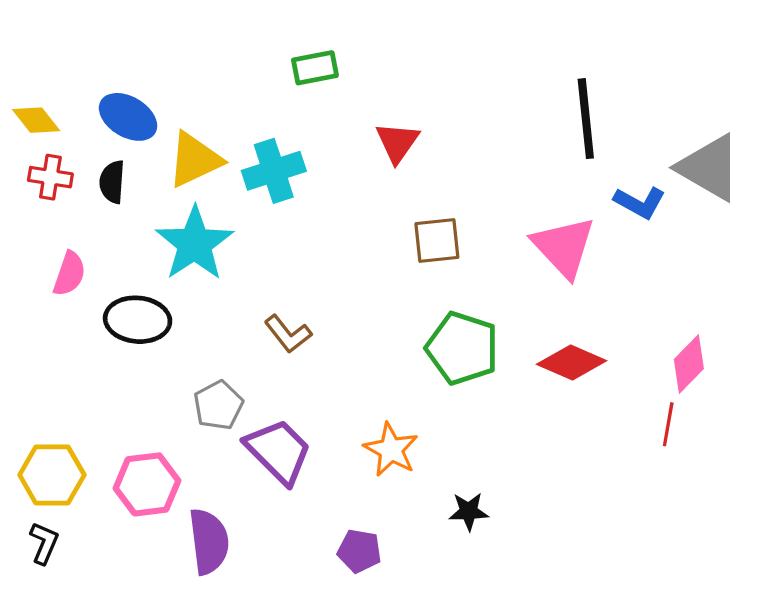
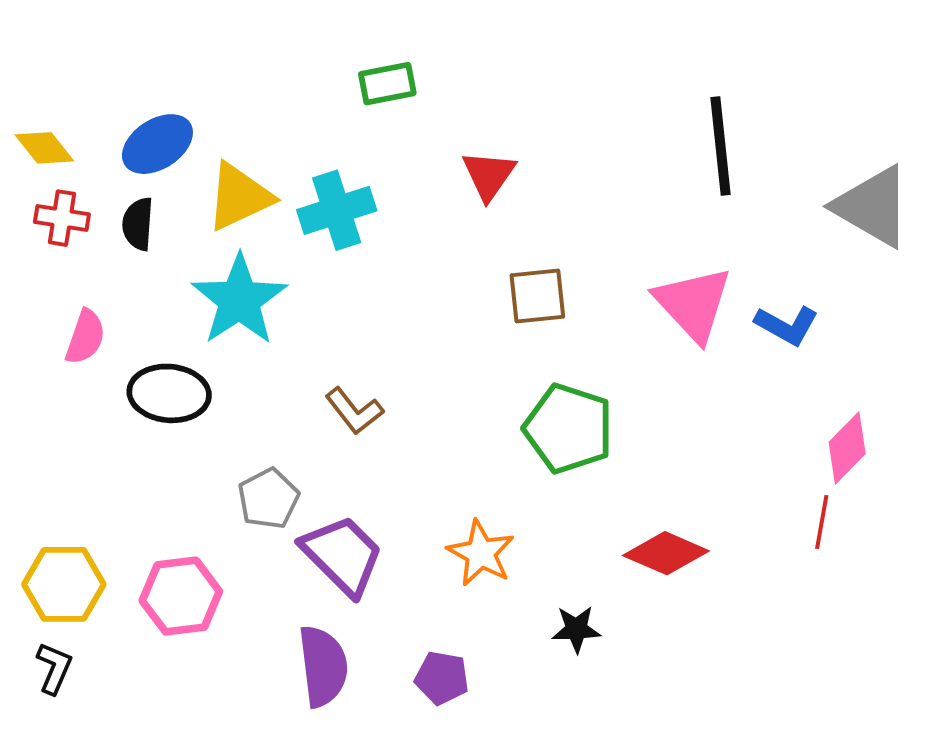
blue ellipse: (128, 117) -> (157, 144), turned -64
blue L-shape: (640, 202) -> (787, 325), moved
red diamond: (572, 362) -> (666, 553), moved
purple semicircle: (209, 541) -> (323, 666), moved

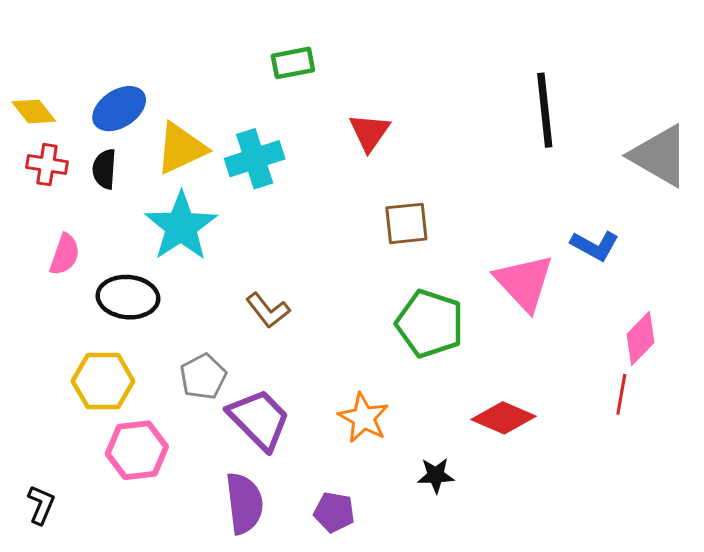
pink triangle: (693, 304) -> (524, 282), moved
yellow hexagon: (64, 584) -> (103, 381), moved

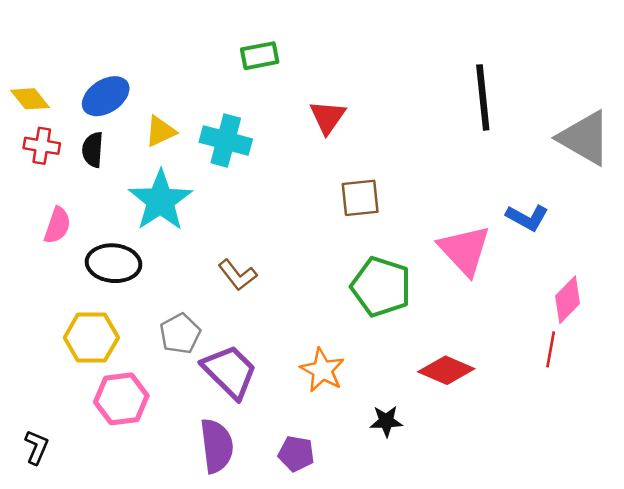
yellow triangle: (181, 148) -> (160, 131), size x0.7
cyan cross: (255, 159) -> (226, 141), turned 33

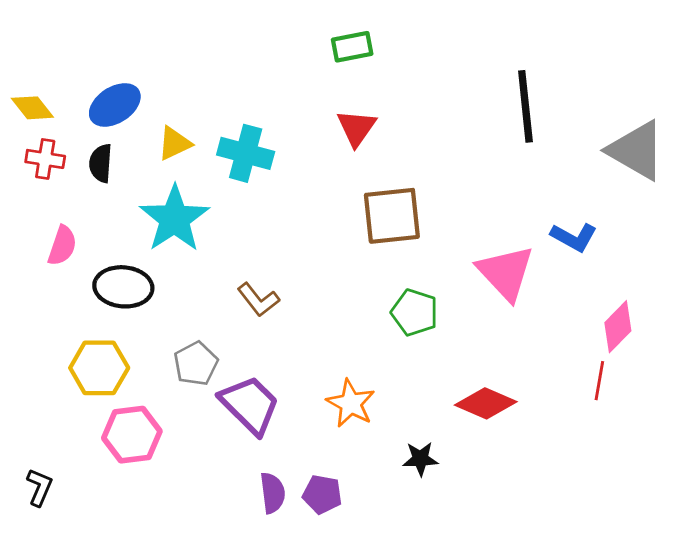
green rectangle: (260, 56) -> (352, 47), moved
brown square: (360, 198) -> (392, 216), size x1.4
green pentagon: (381, 287) -> (415, 312), size x0.7
purple semicircle: (217, 446) -> (273, 493), moved, size x0.7

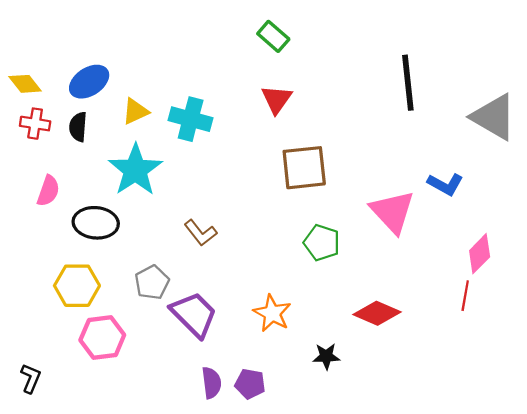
green rectangle: (352, 47) -> (273, 36), turned 52

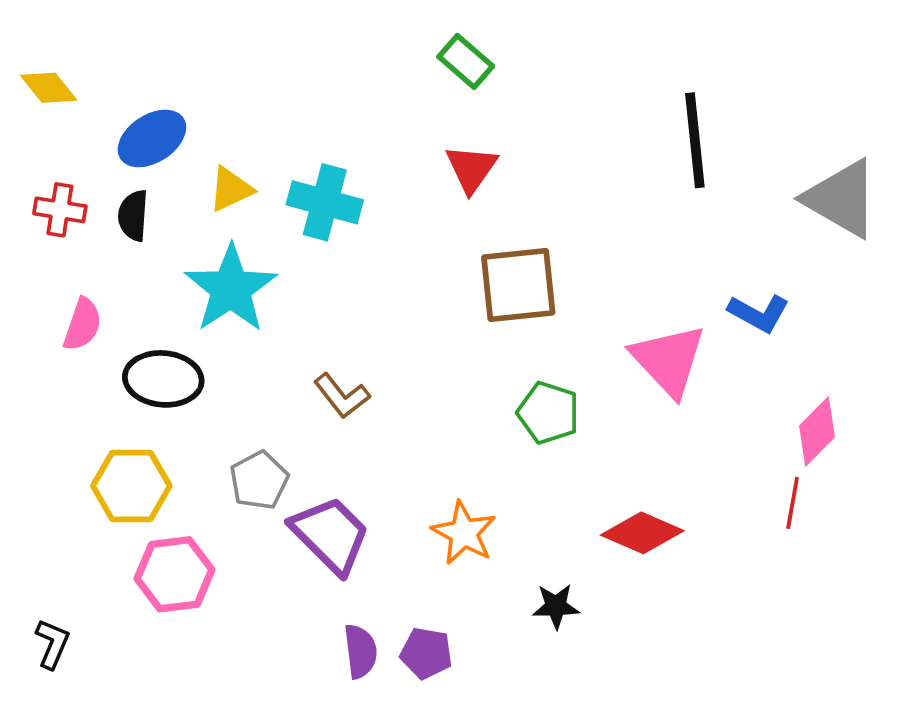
yellow diamond: (25, 84) -> (49, 88), moved

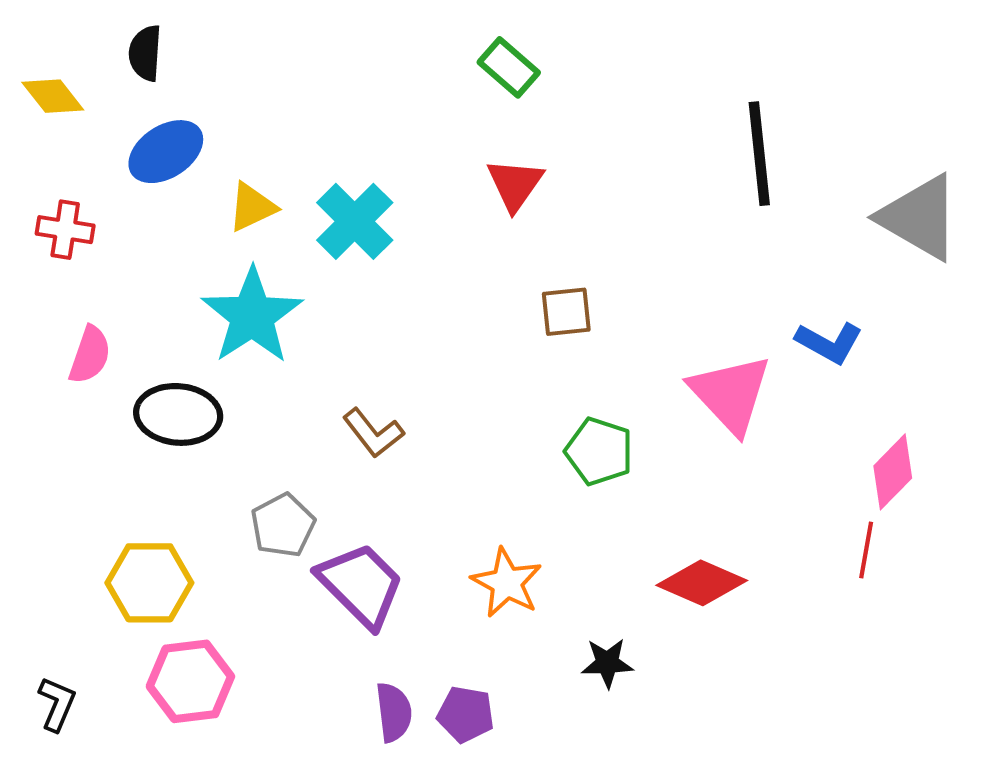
cyan cross: (325, 202) -> (355, 221), turned 30
black semicircle: (133, 215) -> (145, 53), moved
brown square: (518, 285) -> (566, 312), size x0.6
yellow hexagon: (131, 486) -> (149, 583), moved
pink hexagon: (175, 574) -> (190, 681), moved

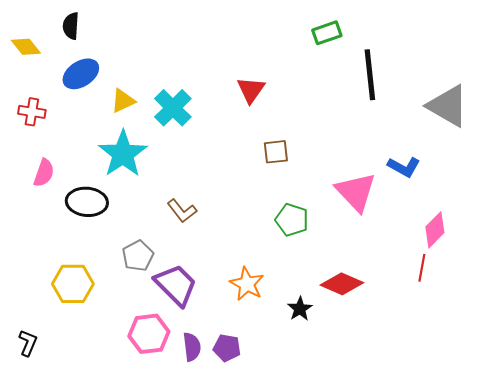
green rectangle: (509, 67) -> (327, 33), moved, turned -60
black star: (607, 663) -> (300, 309), moved, turned -30
pink hexagon: (190, 681) -> (149, 334), moved

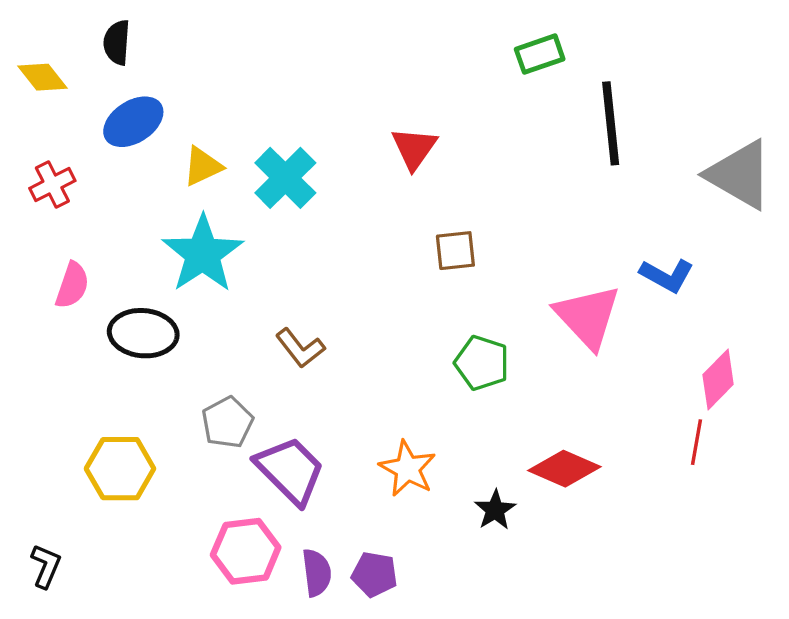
red cross: (32, 112) -> (52, 185), turned -36

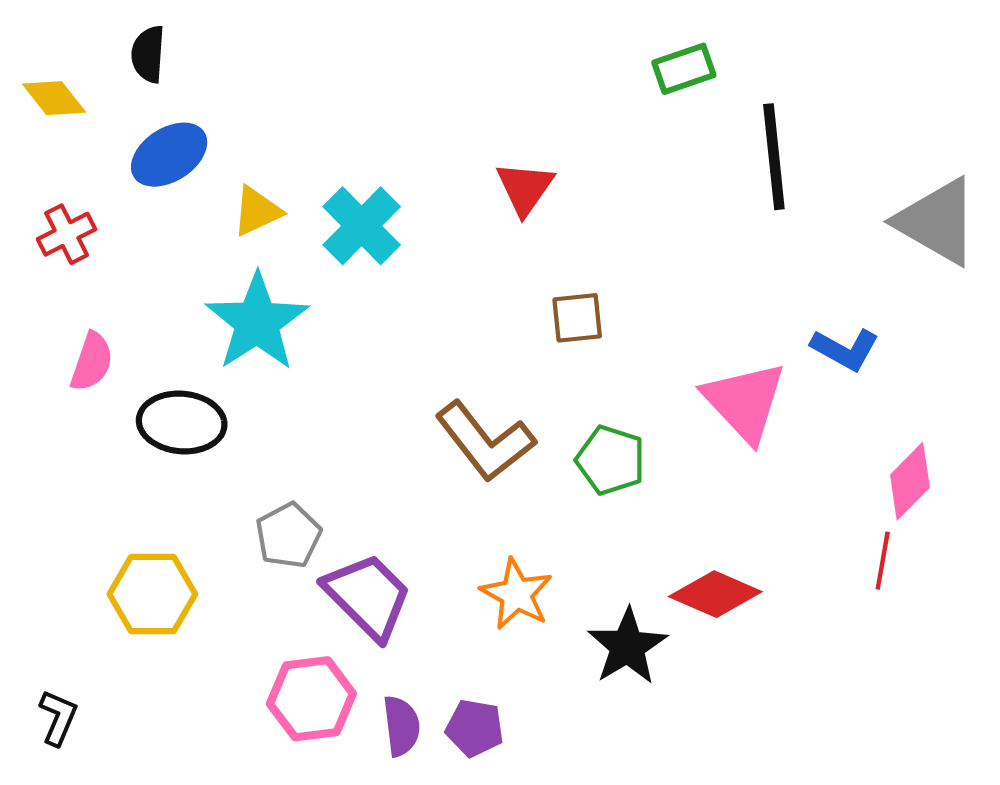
brown L-shape: (300, 348) -> (485, 441), moved, size x1.6
black star: (495, 510) -> (627, 646), size x1.5

